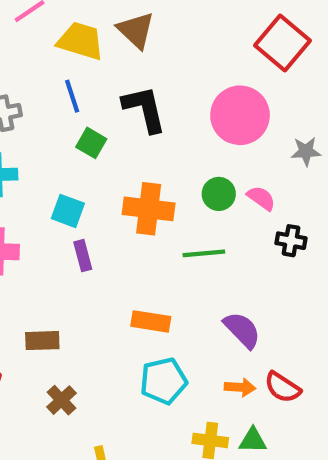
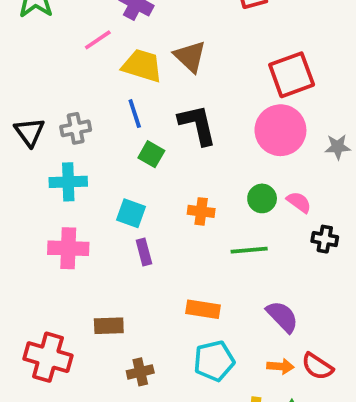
red square: (283, 43) -> (292, 75), moved, turned 30
gray star: (306, 151) -> (338, 147), moved
orange cross: (149, 209) -> (201, 211), size x0.6
brown cross: (61, 400) -> (140, 372), moved, turned 30

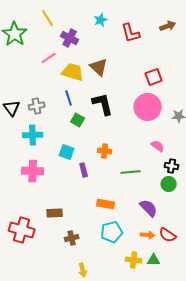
red square: (292, 75) -> (154, 77), size x0.7
green circle: (262, 198) -> (169, 184), moved
purple rectangle: (144, 252) -> (84, 170), moved

